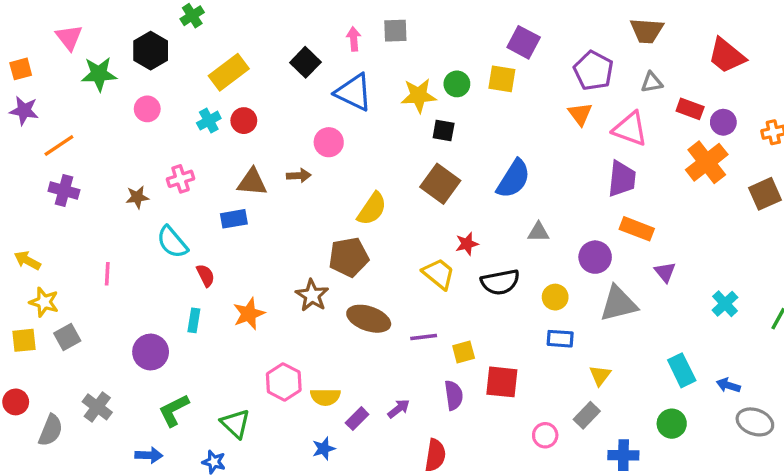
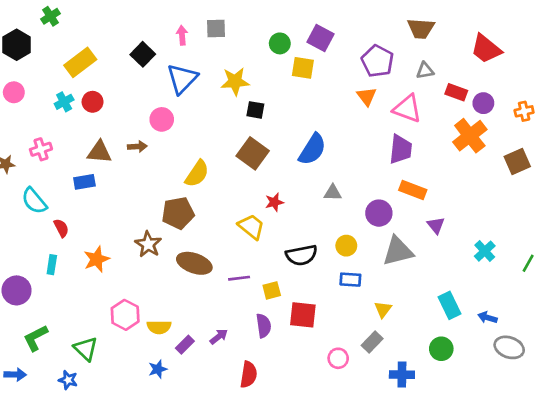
green circle: (457, 84) -> (280, 43), moved
blue triangle: (354, 92) -> (182, 79), turned 48
black semicircle: (500, 282) -> (302, 255), moved

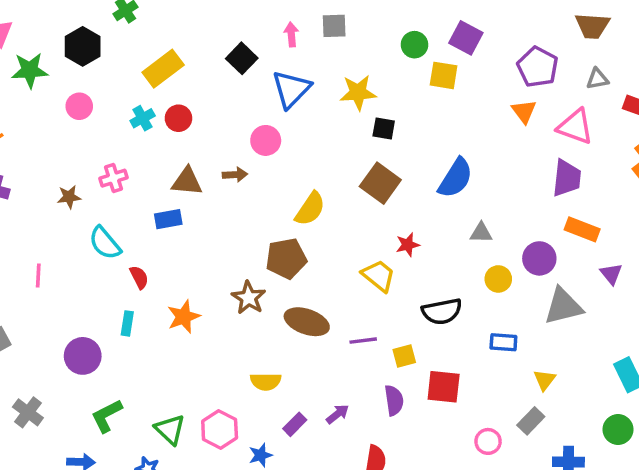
yellow circle: (346, 246) -> (498, 279), moved
pink hexagon: (125, 315) -> (220, 429), moved
yellow semicircle: (159, 327) -> (266, 382), moved

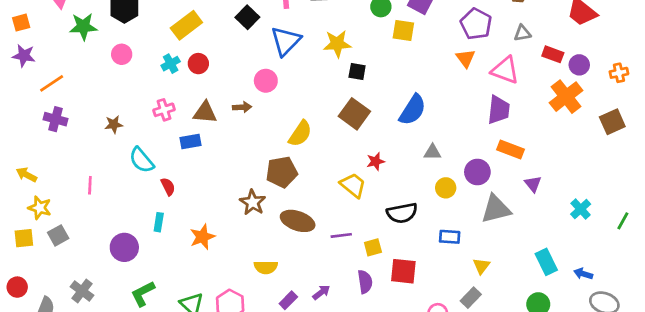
pink cross: (113, 178) -> (164, 110), moved
orange star: (184, 317) -> (202, 237), moved

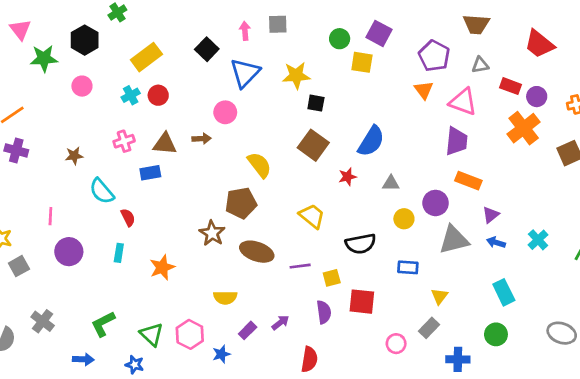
yellow semicircle: (300, 134) -> (259, 165), turned -72
red star: (376, 161) -> (347, 177), moved
purple triangle: (533, 184) -> (491, 215), turned 30
purple circle: (124, 247) -> (69, 252), moved
blue arrow: (583, 274) -> (496, 242), moved

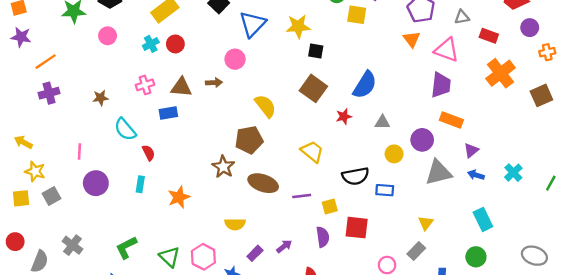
purple circle: (537, 97) -> (530, 28), moved
purple cross: (16, 150) -> (49, 93), turned -30
blue rectangle: (408, 267) -> (385, 190), moved

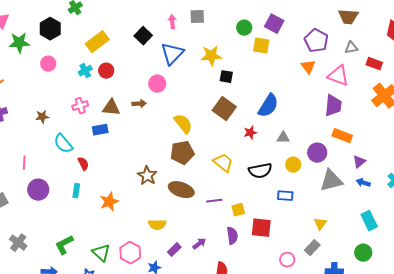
brown pentagon: (249, 140) -> (182, 153), moved
black semicircle: (355, 176) -> (260, 171), moved

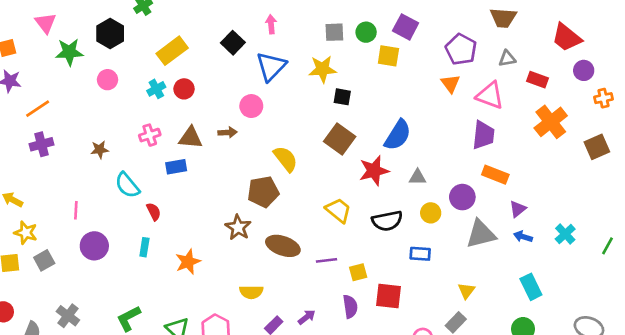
gray square: (197, 17) -> (334, 32), moved
red star: (250, 133) -> (374, 171), size x1.6
brown pentagon: (182, 153) -> (263, 192), moved

